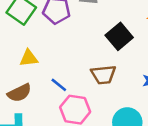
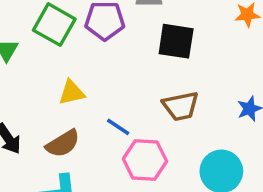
black square: (119, 36) -> (176, 41), moved, turned -36

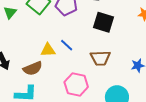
yellow triangle: (72, 93) -> (48, 50), moved
blue line: (118, 127) -> (67, 45), moved

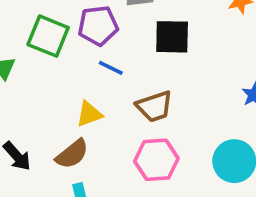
blue line: (67, 45) -> (111, 68), moved
brown trapezoid: (100, 58) -> (155, 106), moved

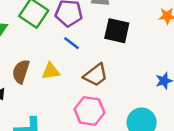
brown trapezoid: (155, 106) -> (96, 75), turned -30
brown semicircle: (72, 154) -> (21, 72), moved, turned 135

